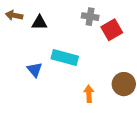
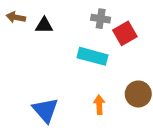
cyan rectangle: (65, 58) -> (92, 56), moved
blue triangle: (35, 70) -> (45, 110), moved, size x1.5

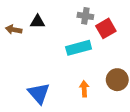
brown arrow: (16, 17) -> (14, 30), moved
cyan rectangle: (92, 56) -> (79, 48), turned -30

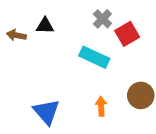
gray cross: (85, 16) -> (102, 19), turned 35
cyan rectangle: (79, 48) -> (94, 57), turned 40

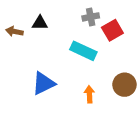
gray cross: (102, 19) -> (91, 17), turned 35
blue triangle: (46, 112) -> (43, 83), moved, turned 45

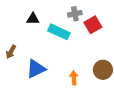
brown arrow: (14, 31) -> (11, 52), moved, turned -72
cyan rectangle: (83, 51) -> (59, 32), moved

